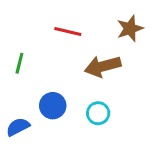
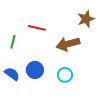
red line: (68, 32) -> (37, 28), moved
blue semicircle: (18, 127) -> (12, 74), moved, turned 63

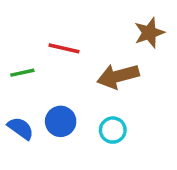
green line: (13, 42) -> (22, 73), turned 64

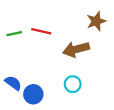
green line: (22, 73) -> (14, 34), moved
blue circle: (61, 121) -> (33, 94), moved

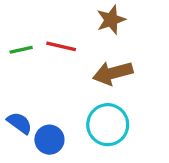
brown star: (96, 21) -> (111, 20), moved
cyan circle: (73, 84) -> (108, 125), size x1.6

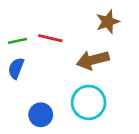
brown star: (111, 20) -> (108, 22), moved
blue semicircle: (20, 123) -> (16, 68), moved, turned -105

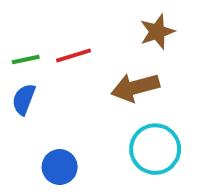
red line: (50, 38) -> (74, 56), turned -30
cyan circle: (89, 102) -> (155, 149), moved

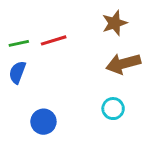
brown arrow: (135, 87) -> (123, 64), moved
cyan circle: (155, 149) -> (113, 109), size x0.6

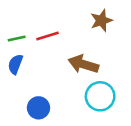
brown arrow: (123, 64) -> (83, 64), moved, turned 32
cyan circle: (113, 109) -> (100, 96), size x1.5

